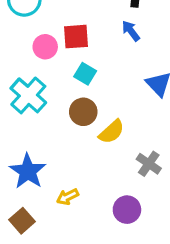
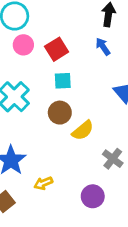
red square: (76, 37) -> (57, 49), turned -30
pink circle: (45, 47) -> (23, 45), moved
cyan square: (85, 74) -> (63, 81), turned -36

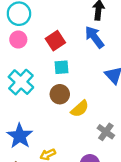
pink circle: (23, 45) -> (18, 40), moved
blue arrow: (103, 46) -> (94, 37), size x1.5

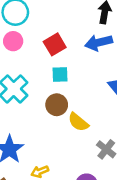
blue arrow: (94, 37) -> (99, 43), turned -70
yellow semicircle: (80, 109) -> (78, 122), turned 78

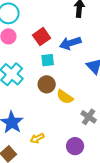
blue arrow: (99, 43) -> (70, 43), moved

